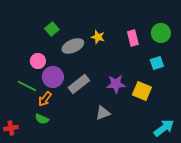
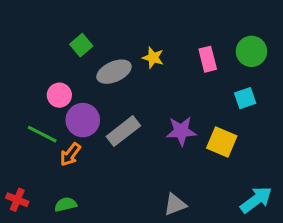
gray triangle: (103, 113) -> (175, 204), moved
green semicircle: (42, 119) -> (66, 204), moved, turned 144
red cross: (11, 128) -> (17, 200), turned 32

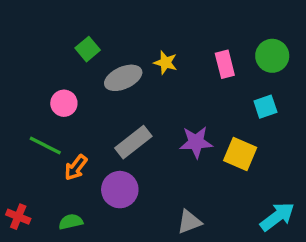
purple circle: (83, 120) -> (120, 190), moved

